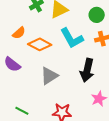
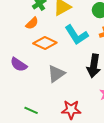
orange semicircle: (19, 33) -> (32, 23), moved

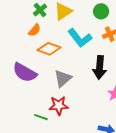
purple semicircle: (19, 65) -> (25, 72), size x1.4
red star: (71, 110) -> (59, 106), moved

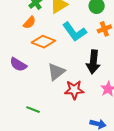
purple semicircle: (25, 72) -> (18, 64), size x0.7
red star: (59, 106) -> (74, 90), moved

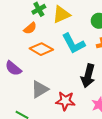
gray triangle: (56, 72) -> (40, 89), moved

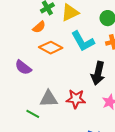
gray triangle: (40, 89) -> (49, 99), moved, turned 30

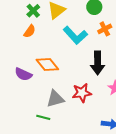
orange diamond: (51, 48) -> (47, 65), moved, turned 35

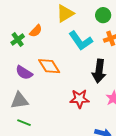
green cross: (33, 11) -> (18, 40), moved
gray triangle: (55, 99) -> (19, 101), moved
green line: (43, 117) -> (24, 123), moved

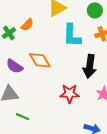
cyan L-shape: (81, 41) -> (72, 36), turned 35
green line: (24, 123) -> (23, 117), moved

